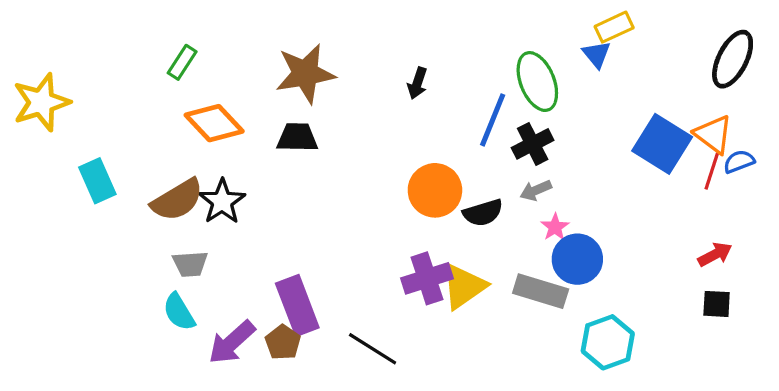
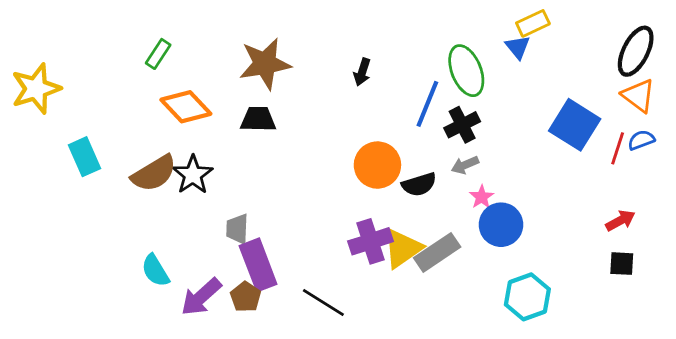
orange triangle: (713, 134) -> (638, 96), moved
gray trapezoid: (190, 264) -> (237, 229), moved, turned 96
gray rectangle: (541, 291) -> (437, 252), moved, turned -51

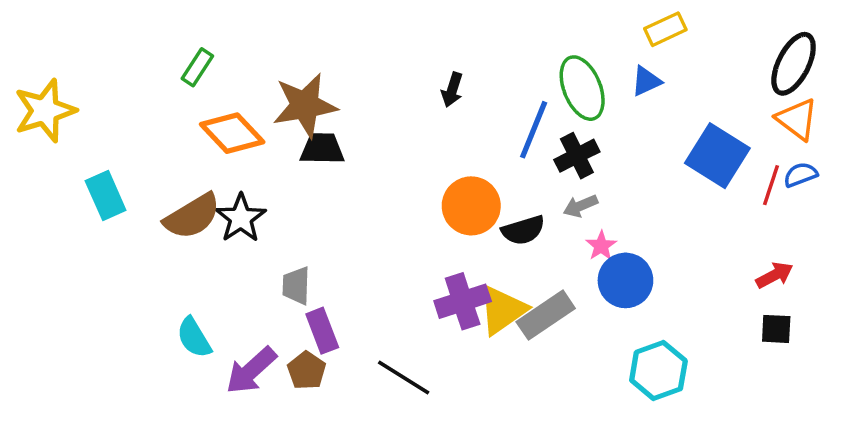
blue triangle: (518, 47) -> (646, 81), moved, turned 44
brown star: (265, 64) -> (305, 105), moved
purple rectangle: (258, 265) -> (322, 331), size x0.7

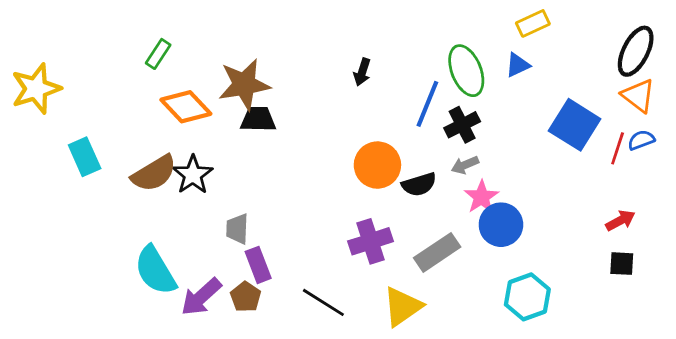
pink star: (601, 246) -> (482, 197), size x1.4
yellow triangle: (502, 310) -> (402, 307), moved
cyan semicircle: (194, 338) -> (155, 271), size x1.5

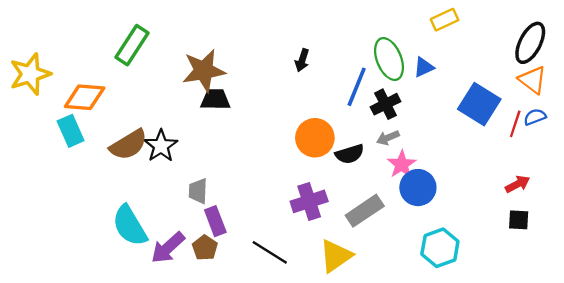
green rectangle: (158, 54) -> (132, 45), size x1.6
blue triangle: (518, 65) -> (424, 67), moved
orange diamond: (186, 107) -> (85, 97), moved, turned -42

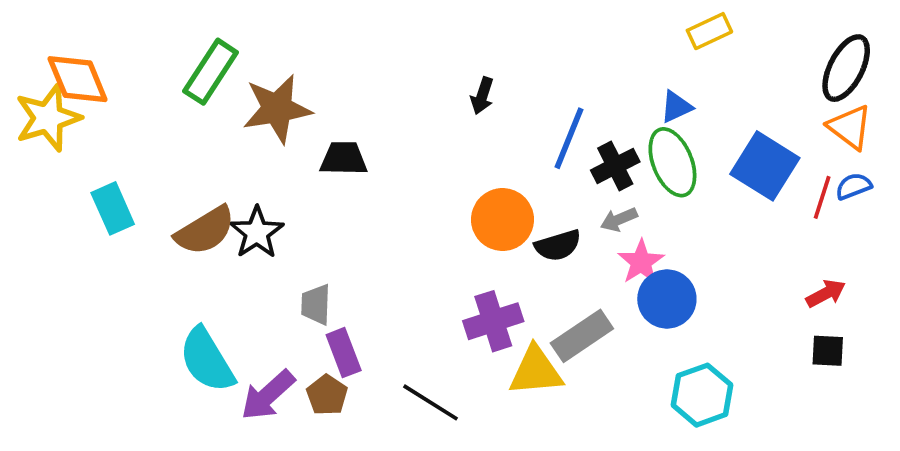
green ellipse: (389, 59) -> (672, 162), moved
brown star: (204, 71) -> (277, 109), moved
orange diamond: (85, 97) -> (78, 79), moved, turned 63
yellow triangle: (336, 256) -> (536, 371), moved, turned 30

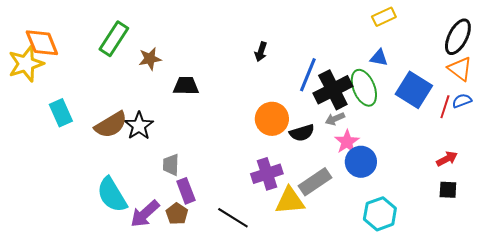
blue triangle: (676, 107) -> (379, 58), moved, turned 36
brown star: (277, 109) -> (150, 59), size x0.6
black cross: (615, 166) -> (333, 90), size x1.5

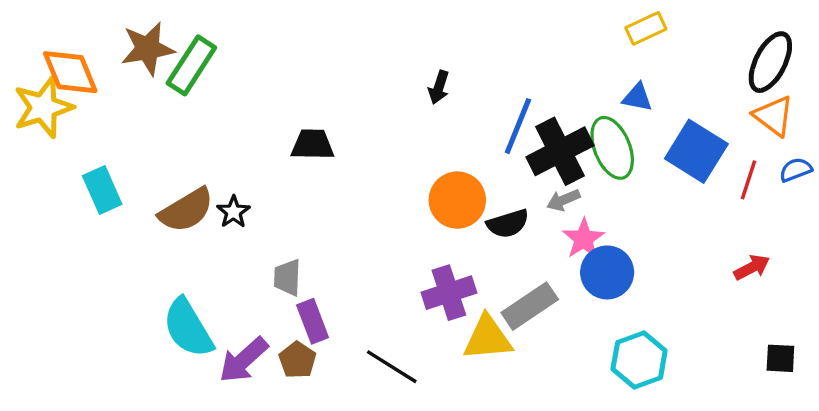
brown star: (150, 59) -> (148, 49), moved, size x1.4
blue semicircle: (462, 101) -> (796, 170), moved
black star: (139, 126) -> (233, 212), size x0.7
black square: (448, 190) -> (780, 358), moved

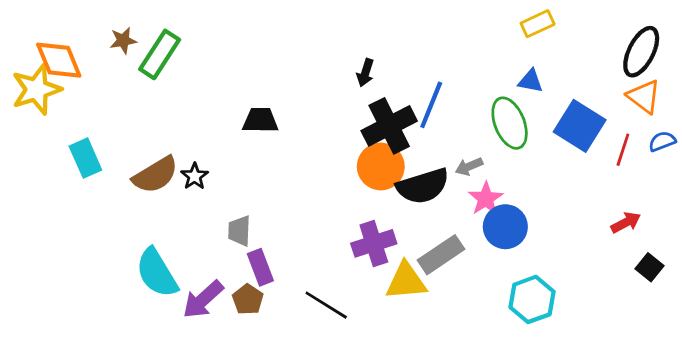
brown star: (148, 49) -> (123, 40), size x0.6
black cross: (560, 151) -> (389, 126), moved
black semicircle: (508, 224) -> (423, 186), size x1.5
black square: (780, 358) -> (650, 267), moved, turned 36

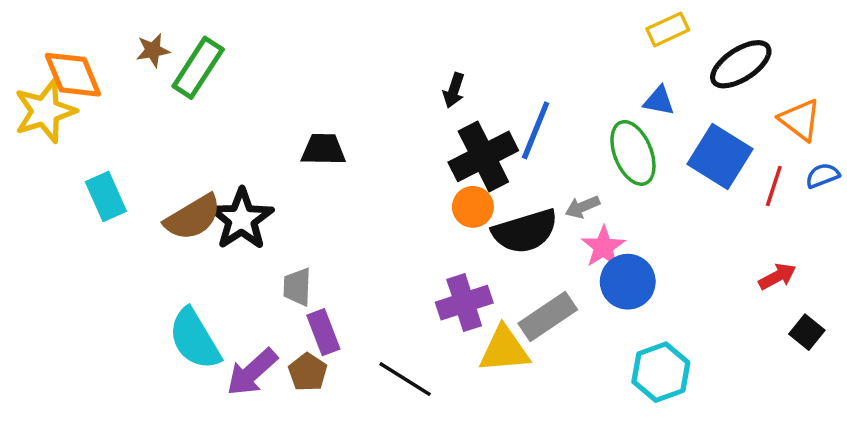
black ellipse: (641, 52) -> (741, 64), moved, turned 30
orange circle: (381, 166) -> (473, 207), size x0.7
black star: (195, 176) -> (242, 219), size x1.8

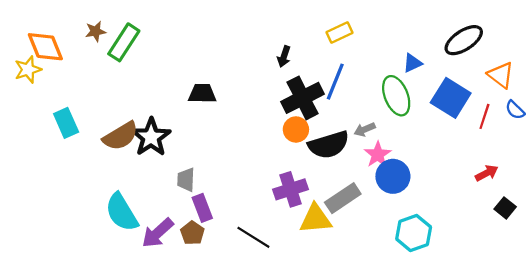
yellow rectangle: (668, 29) -> (340, 33), moved
blue triangle: (659, 101) -> (413, 63), turned -36
yellow star: (45, 111) -> (28, 70), size x0.7
blue semicircle: (823, 176) -> (515, 110), turned -114

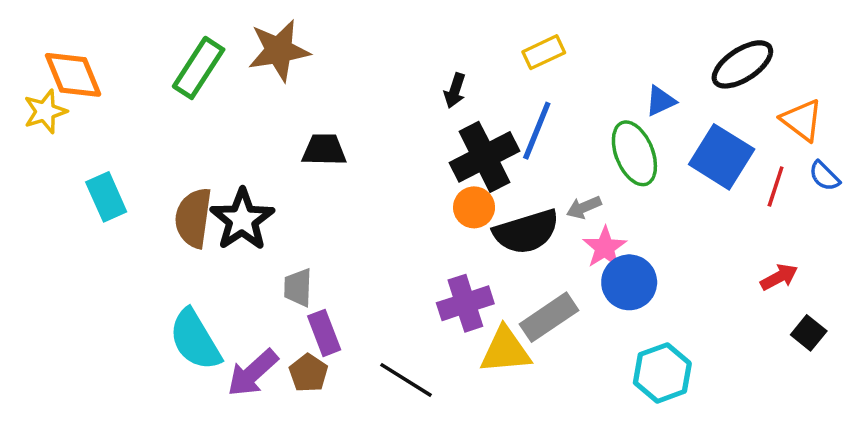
brown star: (95, 31) -> (279, 50), moved, size x1.8
brown semicircle: (121, 136) -> (193, 218), turned 129

